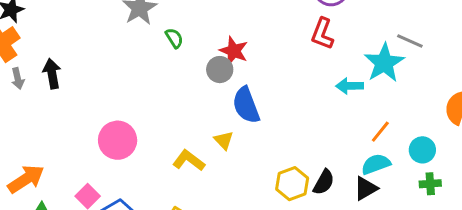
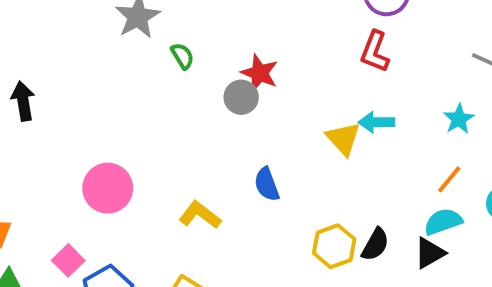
cyan star: (384, 63) -> (459, 119), moved, size x0.6
cyan arrow: (350, 86) -> (376, 122), moved
blue semicircle: (246, 105) -> (267, 184), moved, size x0.7
yellow triangle: (224, 140) -> (343, 139), moved, size x1.4

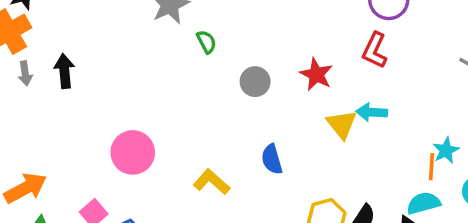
red star: (260, 73) -> (316, 74), moved
cyan star: (459, 119) -> (446, 150), moved
orange line: (449, 179) -> (431, 167), turned -40

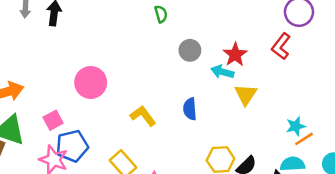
cyan arrow: (372, 112) -> (222, 72), moved
cyan star: (446, 150) -> (296, 126), moved
orange line: (431, 167) -> (304, 139), turned 42

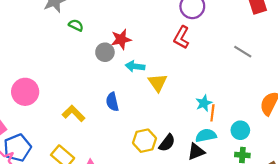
green semicircle: (161, 14) -> (76, 25), turned -40
red star: (235, 55) -> (121, 39), moved, turned 30
orange line: (304, 139) -> (212, 113), turned -42

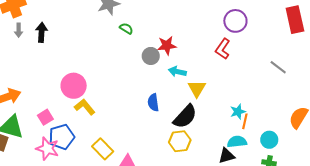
yellow L-shape: (74, 113) -> (85, 107), moved
black semicircle: (167, 143) -> (185, 117), moved, size x1.5

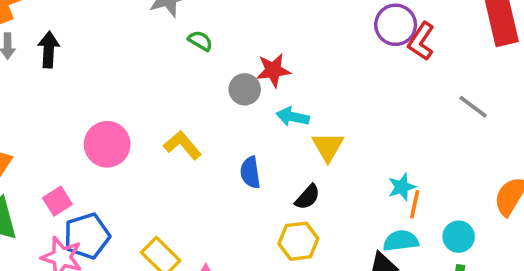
red L-shape: (223, 49) -> (421, 41), moved
yellow L-shape: (85, 107) -> (183, 145), moved
black semicircle: (185, 117) -> (307, 197), size x0.6

